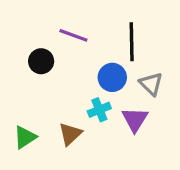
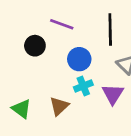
blue circle: (112, 77) -> (79, 59), moved
green triangle: (25, 137) -> (21, 109), turned -50

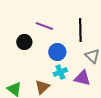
purple triangle: (113, 94) -> (82, 78), turned -48

